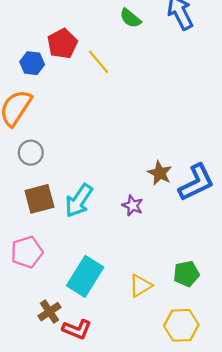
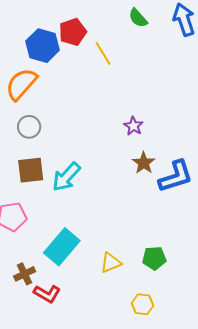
blue hexagon: (32, 63) -> (43, 46), size x1.5
purple star: (133, 205) -> (133, 126), moved
yellow hexagon: (181, 325) -> (143, 304), size x0.7

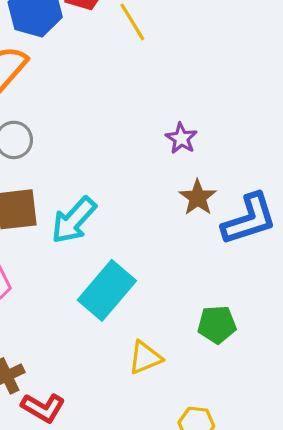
cyan rectangle: (62, 247) -> (107, 290), moved
green pentagon: (154, 258) -> (217, 325), moved

